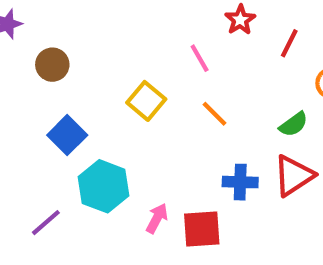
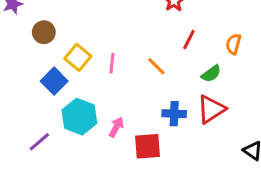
red line: (289, 43) -> (189, 40), moved
pink line: (200, 58) -> (112, 63), moved, turned 36
yellow square: (146, 101) -> (78, 57), moved
pink arrow: (157, 218) -> (116, 127), moved

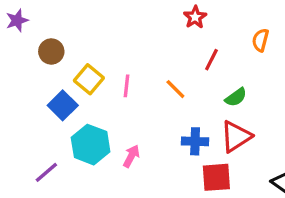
orange semicircle: (233, 44) -> (260, 40), moved
red square: (147, 146) -> (216, 177), moved

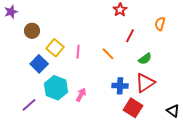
red square: (216, 177) -> (133, 108), turned 36

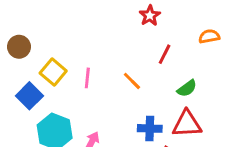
orange semicircle: (160, 24) -> (209, 36), turned 64
red triangle: (145, 83) -> (187, 124), turned 30

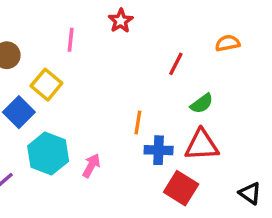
red star: (150, 16) -> (121, 21), moved
pink line: (87, 78) -> (71, 40), moved
orange line: (132, 81) -> (138, 123), moved, turned 54

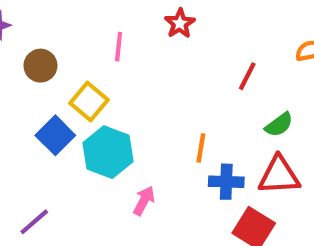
cyan hexagon: (48, 154) -> (108, 152), moved

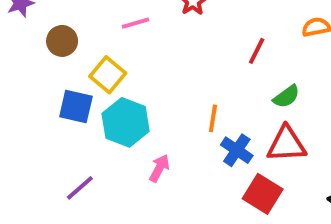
pink line: (119, 47) -> (136, 23), turned 68
blue square: (55, 135) -> (76, 106), turned -32
blue cross: (226, 182) -> (237, 150), turned 32
purple line: (34, 222) -> (80, 188), moved

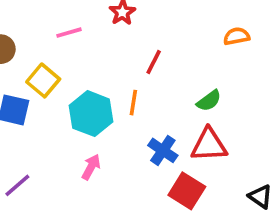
red line: (257, 51) -> (154, 62), moved
orange line: (213, 118) -> (133, 103), moved
cyan hexagon: (126, 122) -> (91, 114), moved

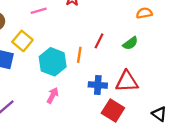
red line: (154, 62) -> (99, 41), moved
green semicircle: (209, 101) -> (130, 43), moved
blue cross: (163, 150) -> (98, 85), turned -30

